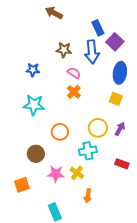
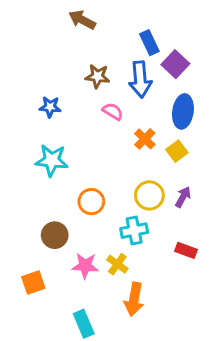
orange cross: (74, 92) -> (145, 139), moved
yellow square: (116, 99) -> (177, 151), turned 32
orange arrow: (88, 196) -> (134, 299), size x1.5

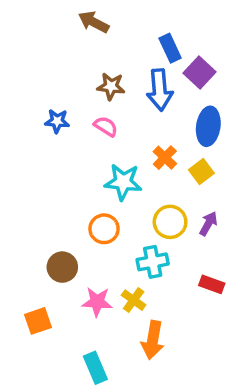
pink semicircle: (113, 111) -> (106, 126), moved
cyan star: (52, 160) -> (123, 182), moved

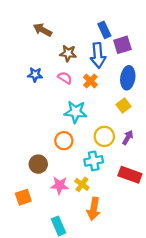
brown arrow: (94, 22) -> (43, 30), moved
purple square: (200, 72) -> (122, 45), turned 30
orange cross: (165, 158) -> (90, 81), moved
red rectangle: (212, 284) -> (130, 175), size x1.5

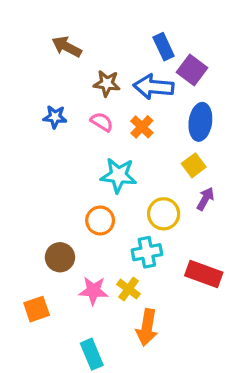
purple square: (122, 45) -> (192, 70), turned -36
blue arrow: (98, 55) -> (154, 87), turned 100
purple arrow: (128, 137) -> (205, 199), moved

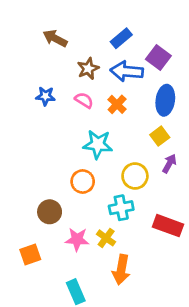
blue rectangle: (164, 47) -> (121, 38), moved, turned 75
brown star: (107, 83) -> (88, 69), turned -30

